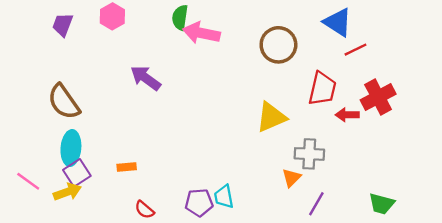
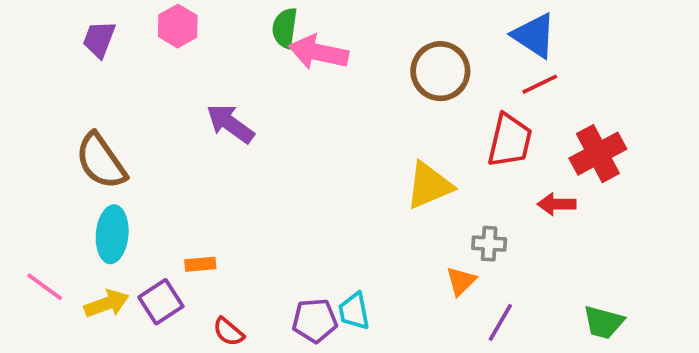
red line: (356, 50) -> (540, 84), moved
red arrow: (347, 115) -> (557, 204), moved
gray cross: (309, 154) -> (489, 244), size x0.7
purple square: (77, 173) -> (161, 302), moved

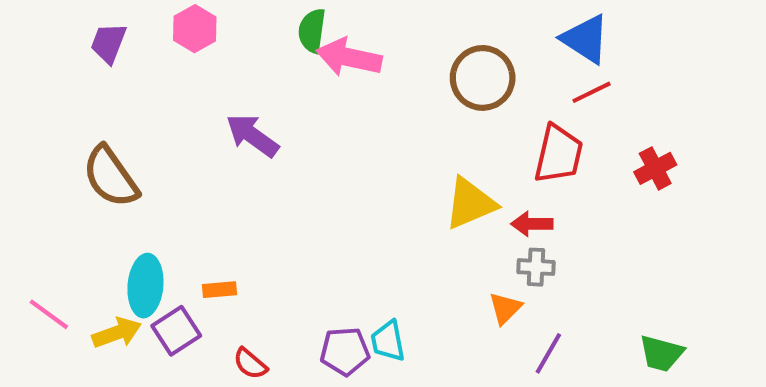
red cross: (598, 154) -> (655, 168), size x0.7
red arrow: (557, 204) -> (532, 224), moved
cyan ellipse: (112, 234) -> (145, 286), moved

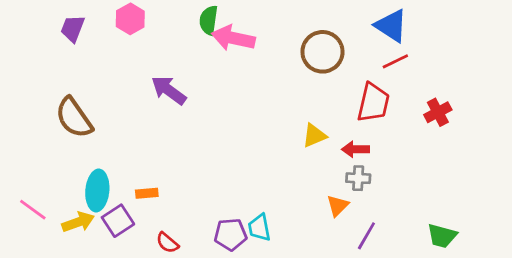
yellow triangle: (470, 203) -> (314, 136), size x0.7

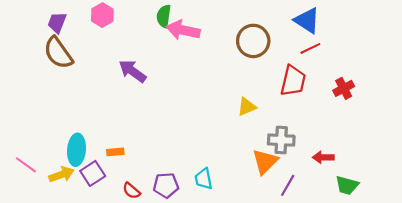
brown semicircle: (74, 118) -> (58, 53), moved
red arrow: (355, 149) -> (323, 157), moved
gray cross: (358, 178) -> (281, 140), size x1.4
orange triangle: (338, 206) -> (265, 162), size x1.5
purple pentagon: (231, 234) -> (166, 185), moved

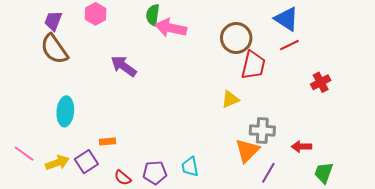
red trapezoid: (293, 81) -> (253, 65), moved
cyan ellipse: (76, 150) -> (65, 111), moved
green trapezoid: (347, 185) -> (324, 173), turned 95

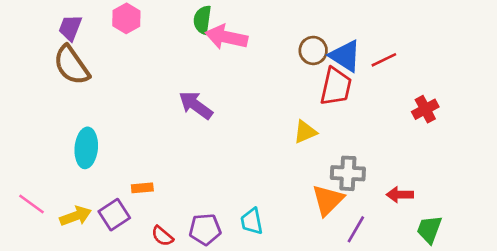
blue triangle: (286, 19) -> (345, 56), moved
brown circle: (236, 38) -> (313, 50), size x0.7
purple arrow: (124, 66) -> (196, 105), moved

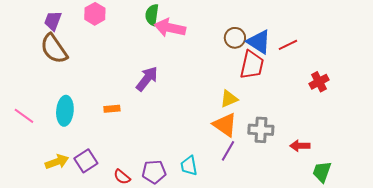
purple arrow: (196, 105) -> (147, 79), turned 92
orange rectangle: (142, 188) -> (112, 109), moved
orange triangle: (328, 200) -> (225, 125), moved, turned -40
pink line: (32, 204) -> (24, 116), moved
purple line: (356, 229) -> (228, 151), moved

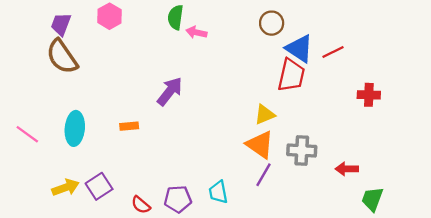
pink arrow: (170, 28) -> (196, 32), size x0.6
brown circle: (235, 38) -> (272, 23), moved
red cross: (319, 82) -> (369, 95), turned 30

